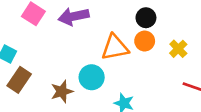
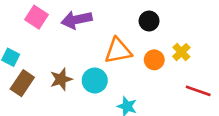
orange circle: (145, 41) -> (154, 60), moved
brown star: (62, 91) -> (61, 79), moved

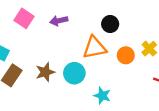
purple arrow: (77, 20) -> (59, 21), size x0.7
black circle: (149, 21) -> (110, 24), moved

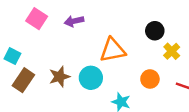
black circle: (110, 24) -> (155, 31), moved
orange circle: (126, 55) -> (150, 79), moved

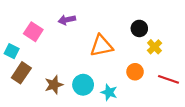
pink square: (37, 19) -> (33, 32), moved
brown star: (60, 77) -> (54, 85), moved
cyan circle: (91, 78) -> (83, 85), moved

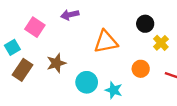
cyan square: (12, 51) -> (12, 47), turned 32
brown star: (54, 85) -> (56, 63), moved

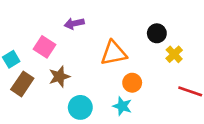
pink square: (35, 27) -> (44, 47), moved
orange circle: (141, 69) -> (132, 83), moved
cyan circle: (87, 82) -> (80, 107), moved

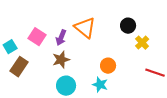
purple arrow: (74, 23) -> (61, 38), moved, turned -56
orange triangle: (114, 53) -> (85, 28), moved, turned 50
brown star: (59, 77) -> (61, 60), moved

